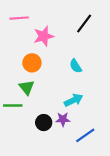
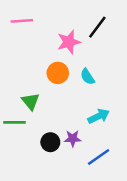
pink star: (44, 36) -> (69, 42), moved
orange circle: (32, 63) -> (58, 73), moved
cyan arrow: (73, 100) -> (99, 116), moved

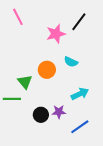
pink line: (22, 21) -> (18, 17), turned 66
orange circle: (58, 73) -> (47, 70), moved
cyan semicircle: (87, 77) -> (71, 62), turned -32

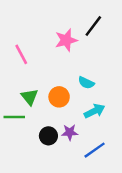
pink line: (18, 17) -> (21, 54), moved
cyan semicircle: (71, 62) -> (86, 83), moved
orange circle: (47, 70) -> (59, 97), moved

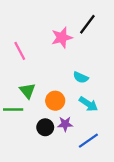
orange circle: (59, 97) -> (55, 101), moved
cyan arrow: (95, 111) -> (88, 104), turned 60

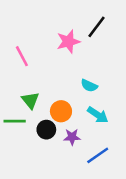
black circle: (45, 127) -> (46, 130), moved

